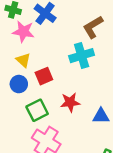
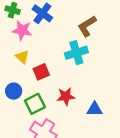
blue circle: (19, 84) -> (14, 91), moved

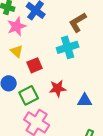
pink star: (22, 30) -> (17, 26), turned -30

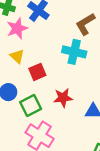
cyan cross: (68, 47) -> (74, 52), turned 30

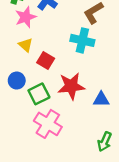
red square: (37, 72) -> (46, 60), turned -36
red star: (63, 98) -> (71, 86), size x1.4

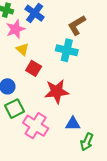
yellow triangle: (26, 45) -> (22, 49), moved
green square: (39, 94) -> (14, 109), moved
blue triangle: (101, 99) -> (73, 124), moved

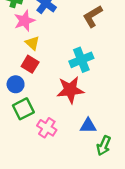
cyan cross: (67, 50) -> (81, 60), moved, turned -35
red square: (34, 68) -> (30, 64), moved
pink cross: (36, 126) -> (47, 128), size x0.7

